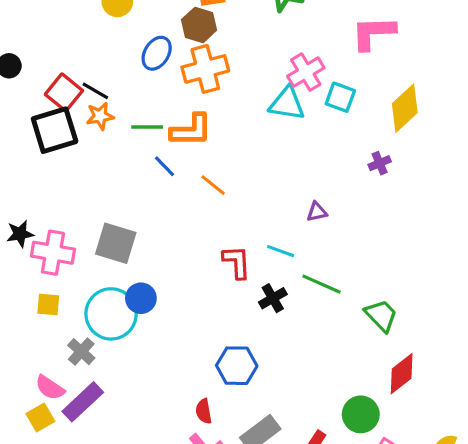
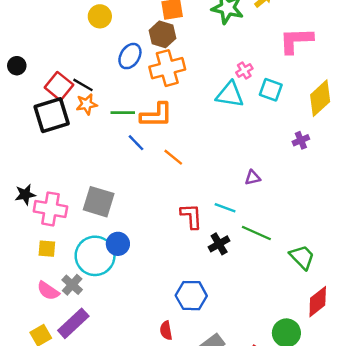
pink cross: (306, 72) -> (244, 70), size x0.6
pink semicircle: (50, 388) -> (48, 291), moved

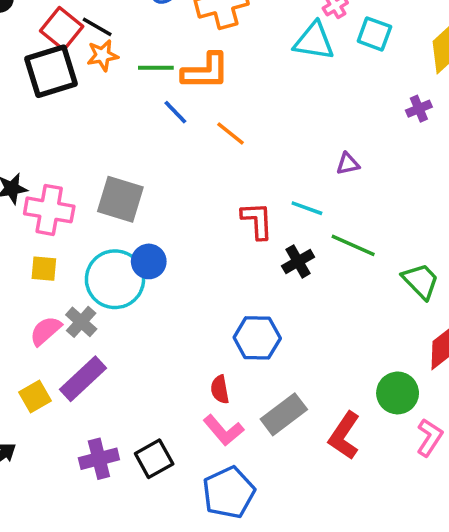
pink semicircle: (48, 291) -> (46, 331), turned 105

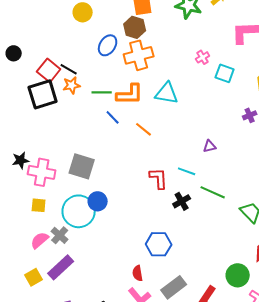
cyan triangle: (314, 41) -> (167, 93), moved

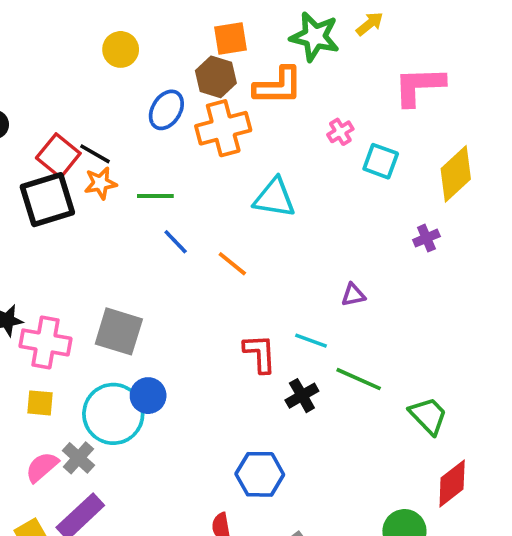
orange L-shape: (130, 94) -> (278, 86), moved

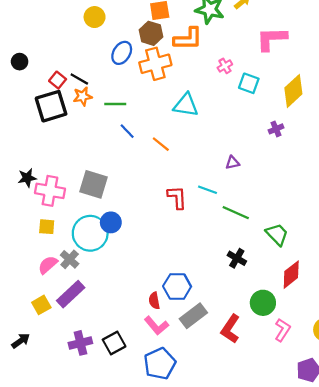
red square: (58, 156) -> (58, 80), size x0.7
black cross: (302, 396) -> (237, 258), moved, turned -30
blue hexagon: (260, 474) -> (177, 286), moved

